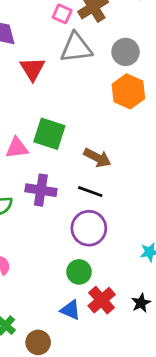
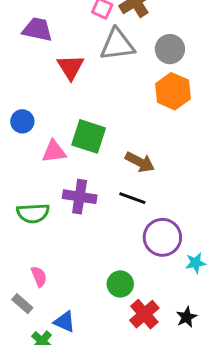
purple circle: (89, 228) -> (162, 237), moved
blue triangle: (71, 310) -> (65, 322), moved

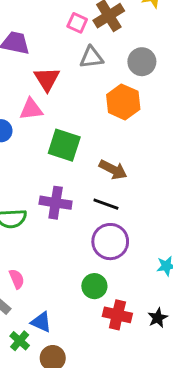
gray triangle: (117, 45) -> (92, 57), size x0.7
orange hexagon: (173, 91) -> (123, 102), moved
pink triangle: (54, 151) -> (31, 109), moved
purple circle: (162, 237) -> (110, 242), moved
red cross: (144, 314) -> (117, 315), turned -36

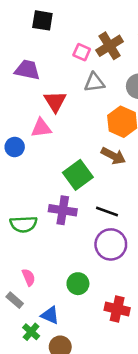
green square: (64, 145) -> (78, 175), moved, turned 36
brown arrow: (113, 170) -> (113, 156), moved
green circle: (94, 286) -> (78, 284), moved

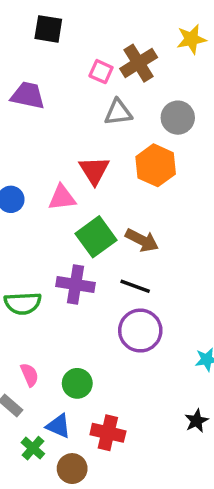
red triangle: (55, 101) -> (94, 170), moved
pink triangle: (41, 128) -> (62, 198), moved
brown arrow: (113, 156) -> (142, 240), moved
green circle: (78, 284) -> (77, 383), moved
red cross: (117, 309) -> (108, 433), moved

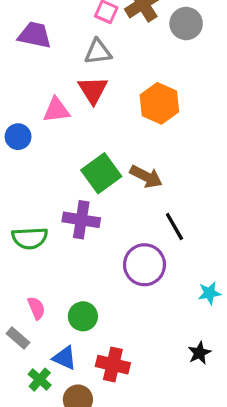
gray triangle: (118, 112) -> (98, 52), moved
gray circle: (178, 118) -> (186, 23), moved
red triangle: (94, 170) -> (93, 90), moved
pink triangle: (62, 198) -> (56, 110), moved
black line: (135, 286) -> (174, 226), moved, turned 40

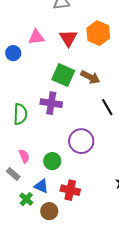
red triangle: (93, 90) -> (68, 38), moved
green square: (101, 173) -> (63, 75), turned -30
green semicircle: (30, 238) -> (20, 114), turned -85
purple circle: (144, 265) -> (81, 141), moved

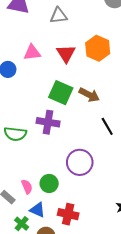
green semicircle: (20, 114) -> (15, 134), turned 95
pink semicircle: (24, 156) -> (27, 187), moved

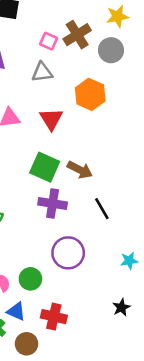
orange hexagon: (98, 48) -> (90, 94), moved
purple cross: (48, 122) -> (53, 204), moved

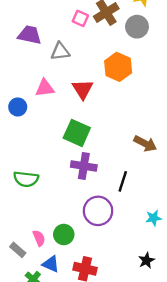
gray triangle: (42, 72) -> (60, 51), moved
brown arrow: (80, 170) -> (145, 144), moved
black line: (102, 209) -> (123, 181), moved, turned 48

